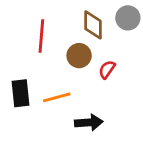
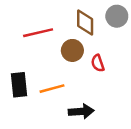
red line: (41, 36) -> (38, 33), turned 72
red semicircle: (107, 70) -> (98, 63), turned -54

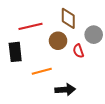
gray circle: (117, 16) -> (94, 35), moved
black rectangle: (19, 85) -> (15, 52), moved

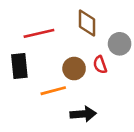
brown circle: (58, 41) -> (74, 69), moved

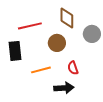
red semicircle: (100, 65) -> (73, 68), moved
brown circle: (74, 69) -> (57, 43), moved

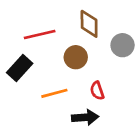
black rectangle: (15, 51) -> (20, 68), turned 48

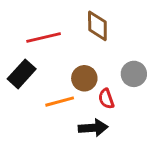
gray circle: (123, 45) -> (134, 74), moved
brown circle: (76, 57) -> (84, 78), moved

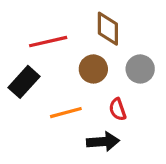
gray circle: (134, 74) -> (140, 69), moved
brown circle: (84, 78) -> (93, 69), moved

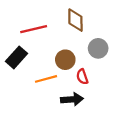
brown circle: (93, 69) -> (65, 60), moved

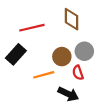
gray circle: (98, 48) -> (84, 51), moved
black arrow: (72, 99) -> (68, 94), turned 30

